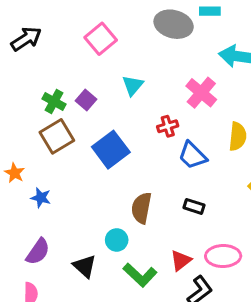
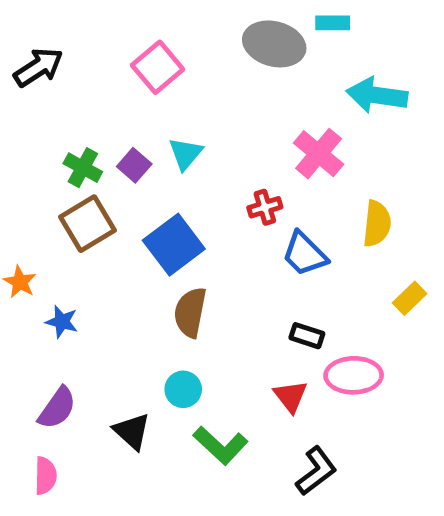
cyan triangle: (133, 85) -> (186, 154), moved
brown semicircle: (141, 208) -> (190, 312), moved
pink ellipse: (223, 256) -> (354, 375), moved
red triangle: (181, 260) -> (291, 396), moved, turned -30

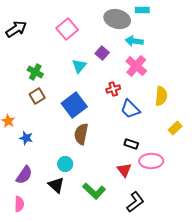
cyan arrow: (377, 95) -> (134, 41), moved, size x0.7
purple square: (134, 165) -> (102, 53), moved
brown square: (88, 224) -> (37, 96), size x0.7
cyan circle: (183, 389) -> (65, 164), moved

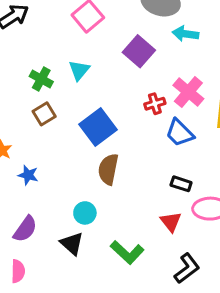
purple square: (102, 53) -> (139, 51), size x1.5
cyan triangle: (79, 66) -> (79, 70), moved
pink cross: (136, 66) -> (188, 92), moved

